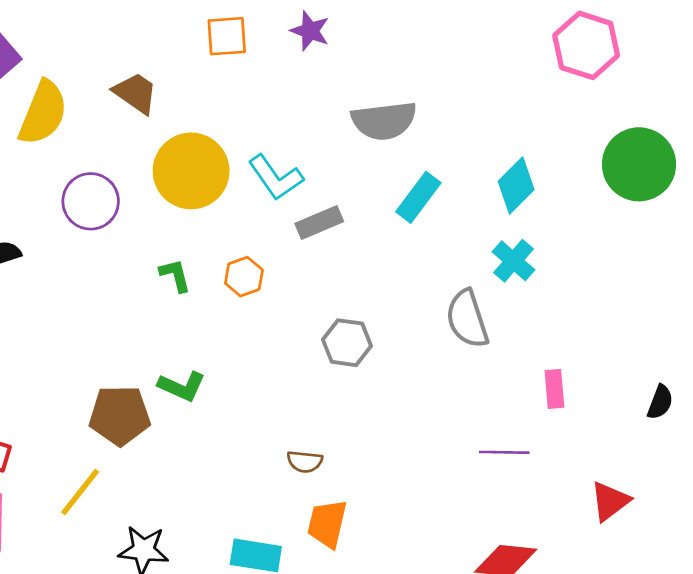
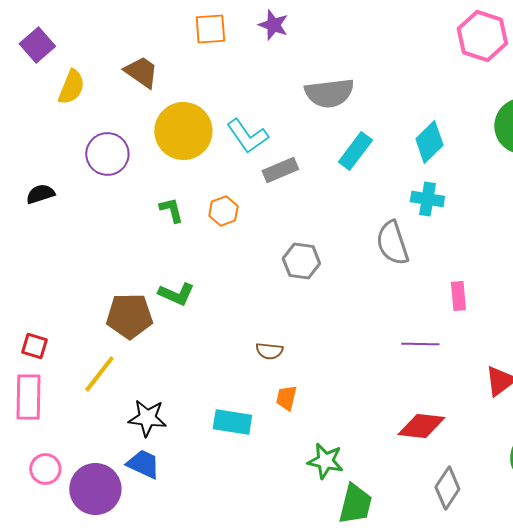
yellow semicircle: (43, 113) -> (71, 87), size x0.7
cyan cross: (513, 261) -> (427, 199), turned -32
orange trapezoid: (327, 524) -> (286, 398), size x0.7

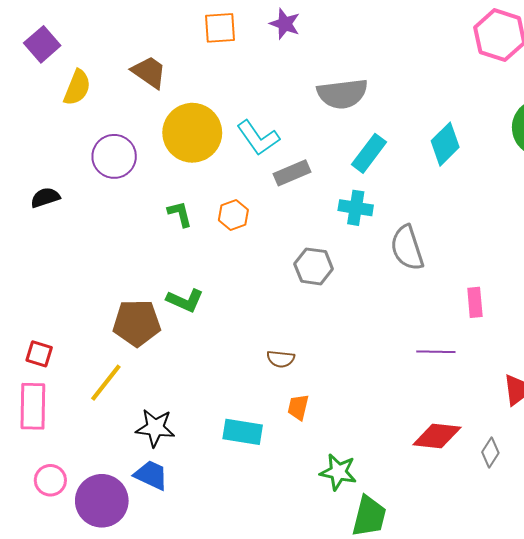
cyan cross: (427, 199) -> (356, 208), moved
gray diamond: (447, 488) -> (490, 452), moved, size x0.7

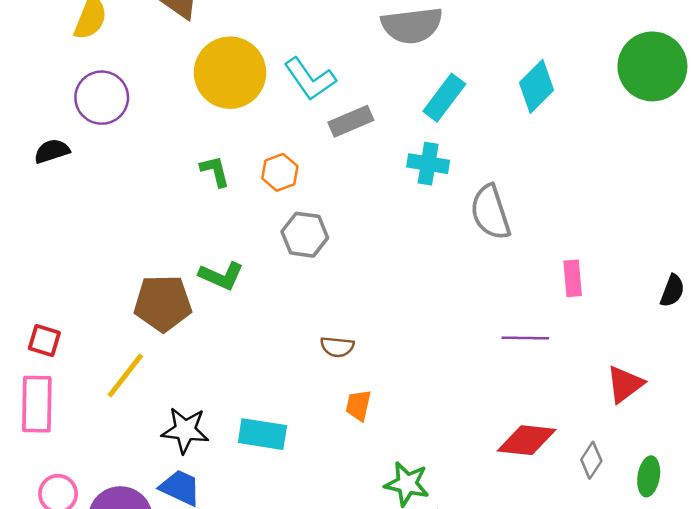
purple circle: (114, 156) -> (102, 98), moved
gray hexagon: (314, 266) -> (305, 235), moved
cyan rectangle: (243, 432) -> (262, 434), moved

